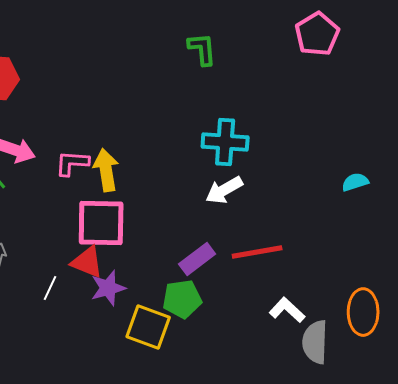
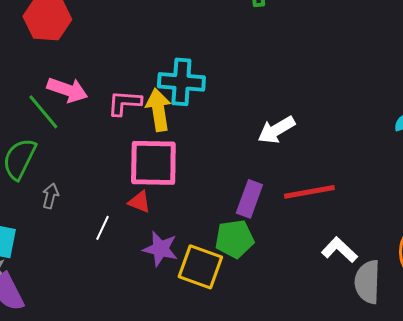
cyan cross: (225, 142) -> (181, 82), moved
purple rectangle: (197, 259) -> (249, 199), turned -33
red triangle: (87, 262) -> (139, 202), size x0.7
purple star: (108, 288) -> (160, 249), moved, turned 30

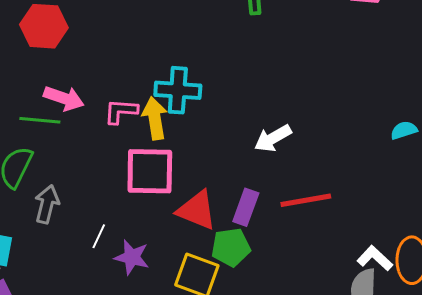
green line: (43, 112) -> (40, 120), turned -45
gray arrow: (50, 196) -> (47, 204), size x1.5
red triangle: (139, 202) -> (197, 210), moved, size x1.8
purple star: (160, 249) -> (132, 257), moved
white L-shape: (339, 250) -> (375, 258), moved

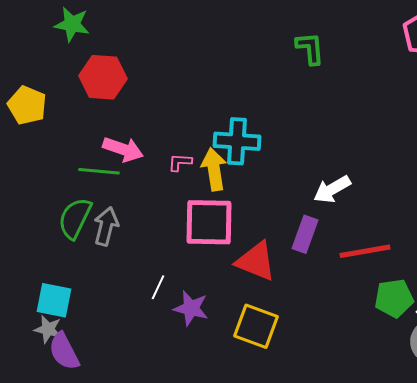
pink L-shape: (121, 111) -> (180, 162), size x0.7
gray arrow: (47, 204) -> (106, 226), moved
purple rectangle: (246, 207) -> (305, 234), moved
green pentagon: (231, 247) -> (394, 298), moved

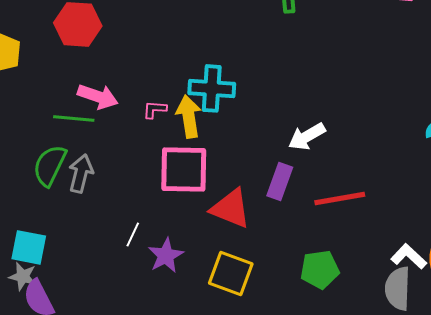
green pentagon: (394, 298) -> (320, 269), moved
purple star: (191, 308) -> (166, 255), turned 30

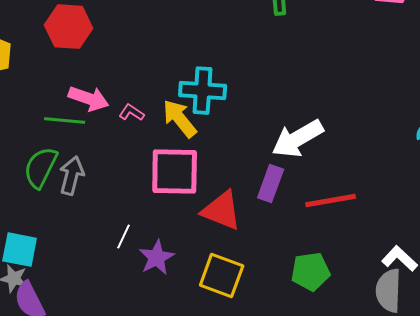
pink L-shape: (155, 109) -> (132, 113), moved, turned 30
yellow arrow: (189, 116) -> (180, 119), turned -30
white arrow: (307, 136) -> (298, 139), size x1.4

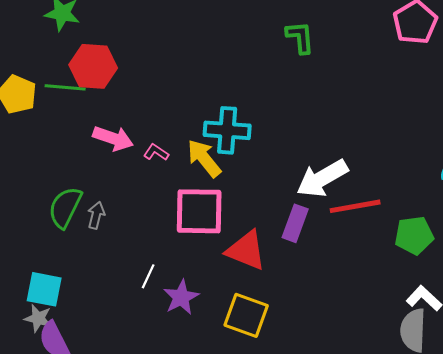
green line: (65, 121) -> (65, 87), moved
gray arrow: (72, 176) -> (96, 215), size x0.7
red line: (331, 201) -> (355, 206), moved
green pentagon: (311, 272) -> (414, 235), moved

